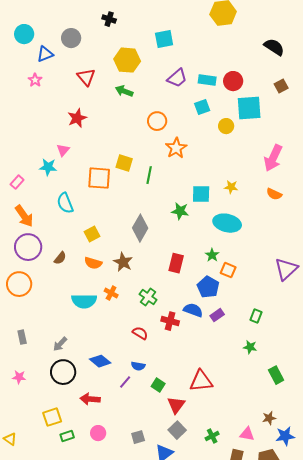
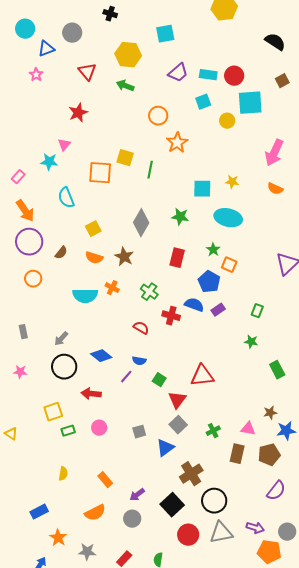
green star: (180, 211) -> (180, 217), moved
orange circle: (19, 284) -> (33, 279), moved, size x0.7

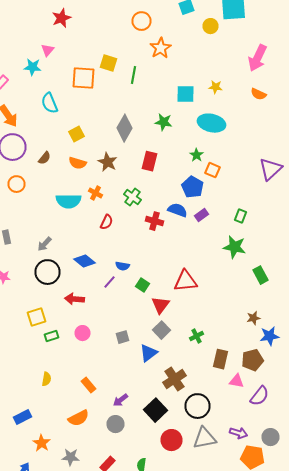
red rectangle: (177, 258) -> (150, 161), moved
red semicircle: (141, 328) -> (106, 222), moved, turned 84
green star: (251, 342) -> (234, 247), size x1.6
pink triangle: (248, 429) -> (236, 381), moved

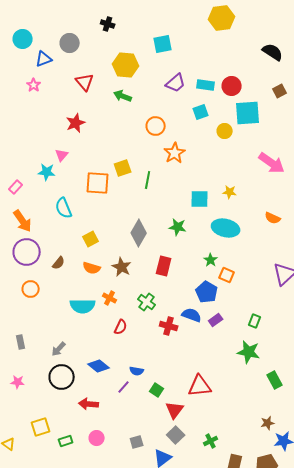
pink arrow: (258, 58) -> (272, 163), turned -80
yellow square: (108, 63) -> (123, 168), turned -36
orange semicircle: (258, 94) -> (273, 218), moved
yellow square: (36, 317) -> (41, 427), moved

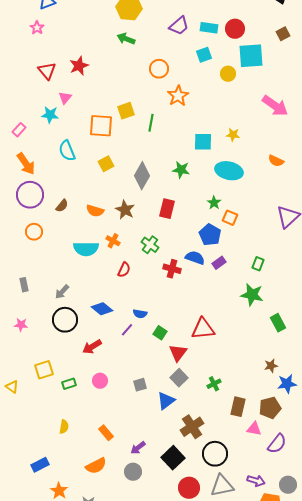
red triangle: (85, 82) -> (47, 71), moved
yellow square: (91, 239) -> (106, 164), moved
red arrow: (89, 404) -> (92, 347), turned -36

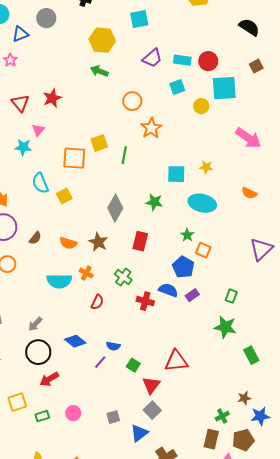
yellow square: (106, 164) -> (64, 196), moved
red arrow: (92, 347) -> (49, 379), moved
green cross: (214, 384) -> (222, 416), moved

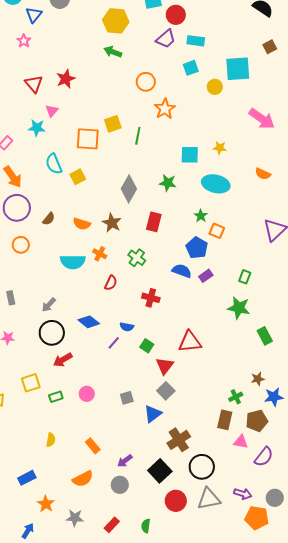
blue triangle: (20, 34) -> (34, 15), turned -30
red circle: (208, 61) -> (176, 15), moved
red cross: (145, 301) -> (151, 298), moved

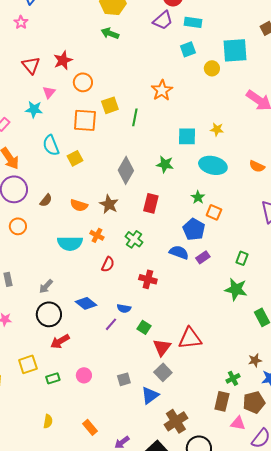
orange circle: (146, 82) -> (83, 82), moved
orange semicircle: (263, 174) -> (257, 166), moved
red triangle: (190, 342) -> (190, 338), moved

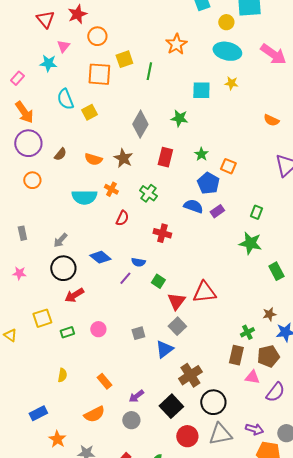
cyan ellipse: (213, 165) -> (227, 51), moved
green star: (198, 197) -> (201, 154), moved

